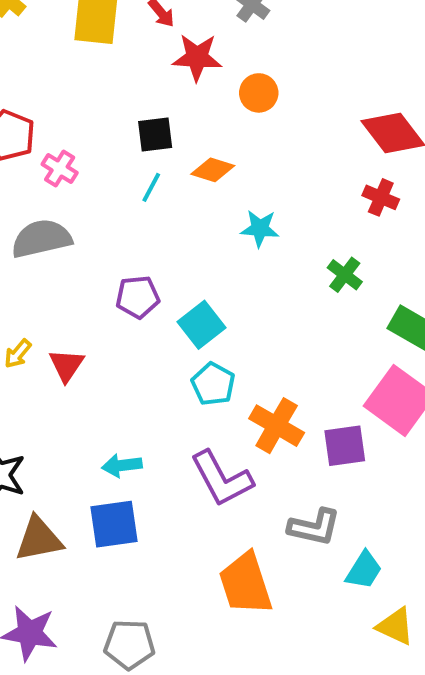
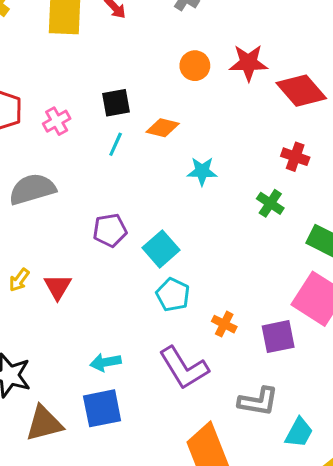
red star: (197, 57) -> (248, 63), moved
pink cross: (60, 168) -> (57, 121), moved, turned 32
red cross: (381, 197) -> (295, 157), moved
orange cross: (277, 426) -> (224, 324), size x0.6

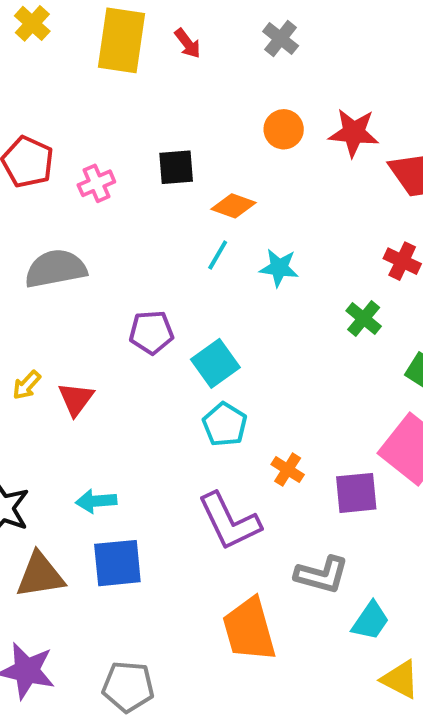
cyan line: (116, 144) -> (218, 255), moved
cyan arrow: (106, 362) -> (96, 501), moved

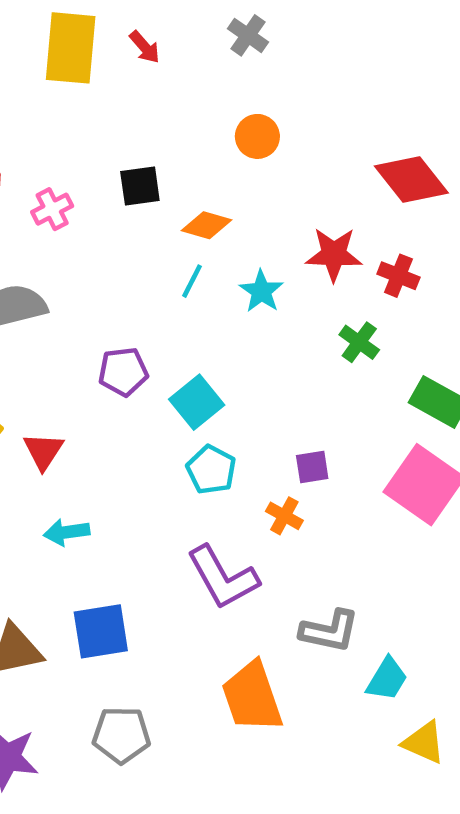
red star: (354, 133) -> (334, 254), moved
cyan star: (279, 268) -> (261, 291), turned 30
purple square: (356, 493) -> (312, 467), moved, size x0.7
cyan arrow: (96, 501) -> (67, 532), moved
gray pentagon: (128, 687) -> (121, 735), moved

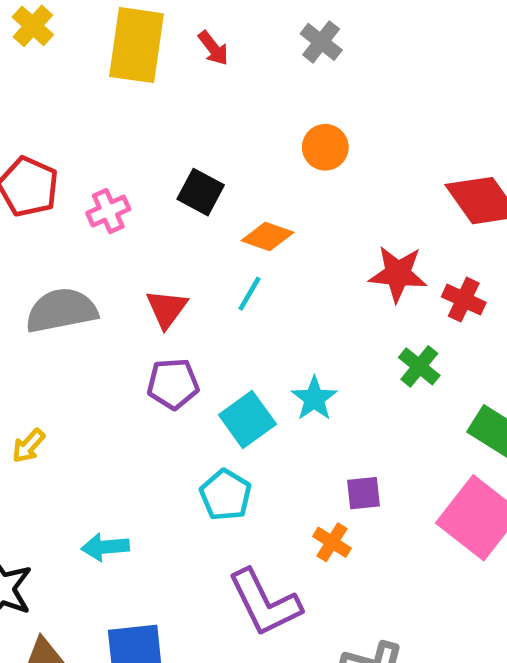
black square: (140, 186) -> (201, 192), turned 33
cyan star: (261, 291) -> (314, 399), moved
red triangle: (43, 451) -> (167, 309), moved
cyan pentagon: (211, 470) -> (226, 495), moved

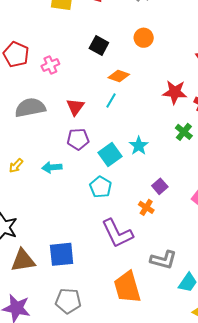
black square: (201, 192) -> (99, 45), moved
purple square: (364, 493) -> (160, 186), turned -35
cyan arrow: (105, 547) -> (52, 167), moved

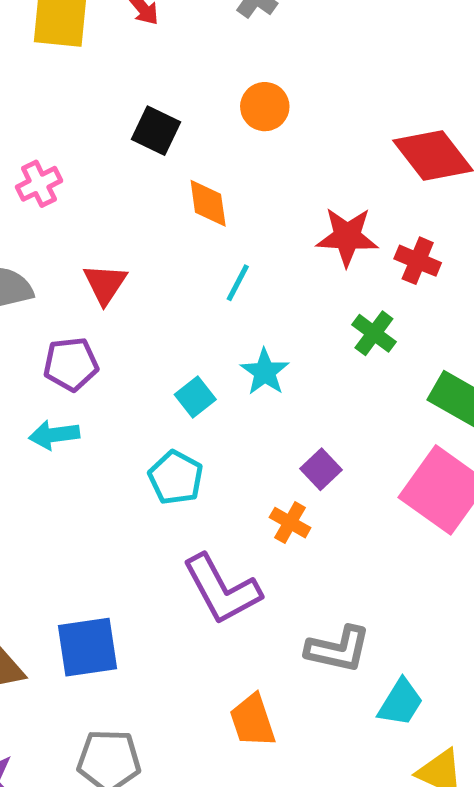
orange diamond: (119, 76) -> (208, 203), turned 65
cyan line: (111, 101) -> (238, 283), moved
purple pentagon: (78, 139) -> (71, 364), moved
cyan square: (110, 155) -> (195, 397), size x0.7
orange trapezoid: (127, 287) -> (253, 721), size x0.7

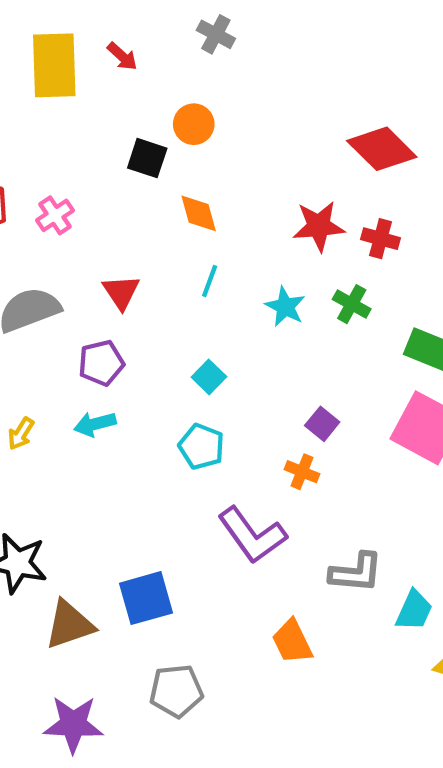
orange circle: (265, 107) -> (194, 124), moved
cyan line: (238, 283) -> (210, 281), moved
cyan star: (265, 372) -> (285, 307), moved

